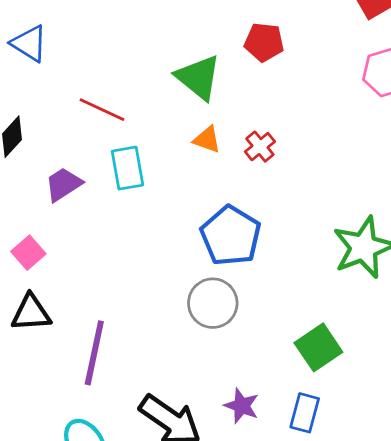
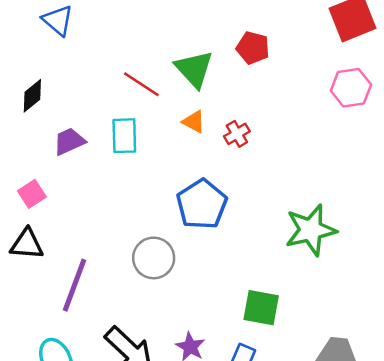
red line: (102, 110) -> (141, 84), moved
gray circle: (213, 303) -> (154, 258), moved
green square: (318, 347) -> (261, 308), turned 36

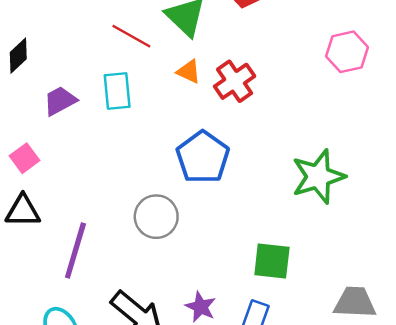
pink hexagon: (351, 88) -> (347, 52), moved
red cross: (237, 134) -> (235, 81), size x1.5

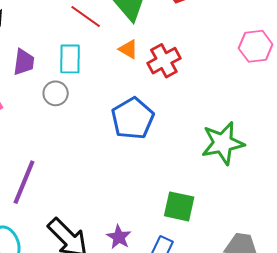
purple trapezoid: (60, 101) -> (24, 62), turned 120
gray circle: (156, 217) -> (56, 93), moved, size x0.7

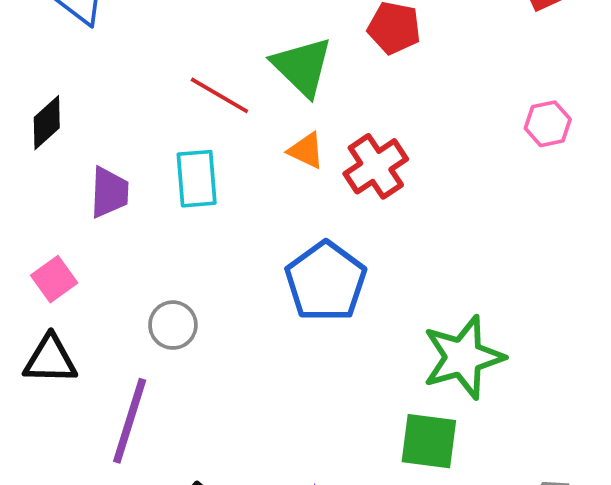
pink hexagon: (256, 46) -> (548, 124), size x0.7
gray circle: (56, 93) -> (173, 325), moved
green star: (223, 143) -> (463, 357), moved

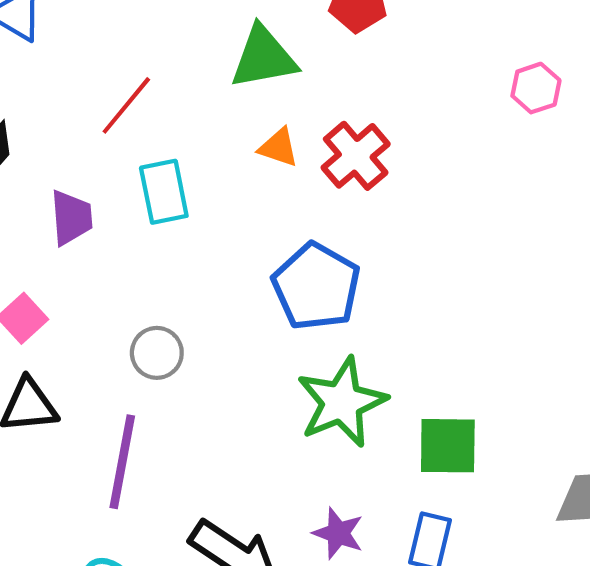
green triangle: (302, 67) -> (264, 57), turned -48
red line: (219, 95) -> (126, 105), moved, turned -74
green star: (463, 357) -> (342, 402), moved

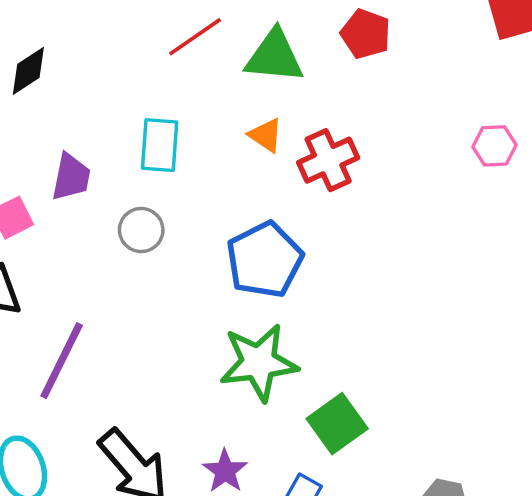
red line: (126, 105) -> (195, 37), moved
purple trapezoid: (71, 218) -> (71, 177), moved
gray circle: (157, 353) -> (141, 230), moved
green square: (448, 446) -> (337, 424), turned 38

